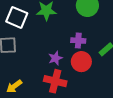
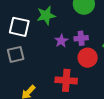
purple star: (55, 58) -> (61, 41), moved

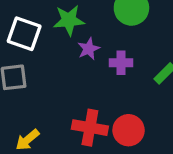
purple star: (61, 41) -> (89, 49), moved
red circle: (88, 58) -> (129, 130), moved

